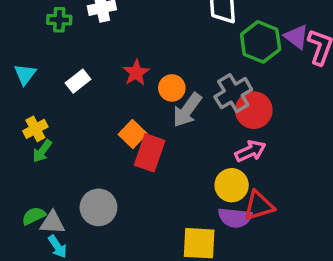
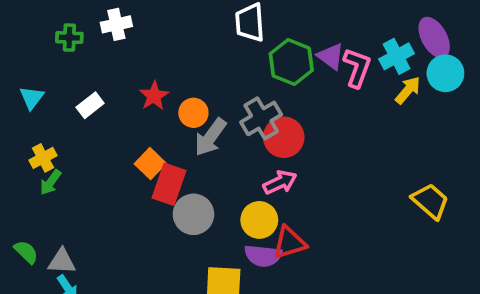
gray circle: (98, 207) -> (193, 214), moved
green semicircle: (34, 216) -> (26, 252), moved, turned 70

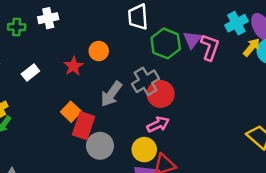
purple triangle: (331, 56) -> (192, 40), turned 30
cyan cross: (397, 56) -> (236, 23), moved
yellow arrow: (408, 90) -> (252, 47), moved
orange circle: (193, 113) -> (99, 51), moved

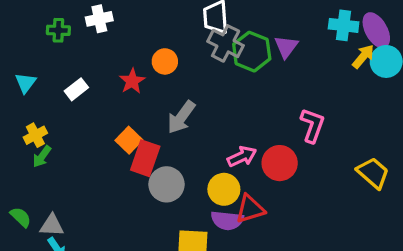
cyan cross: (236, 23) -> (344, 25), turned 35
pink L-shape: (210, 47) -> (312, 125), moved
gray cross: (145, 81) -> (226, 43), moved, turned -32
red circle: (161, 94) -> (280, 163), moved

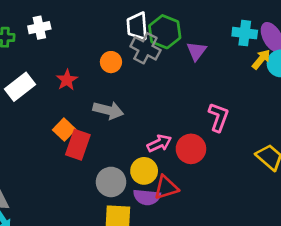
green hexagon: (252, 52) -> (165, 32), moved
orange circle: (165, 61) -> (111, 62), moved
white rectangle: (76, 89) -> (20, 87), size x1.5
gray arrow: (181, 117) -> (108, 110), turned -112
gray circle: (167, 184) -> (111, 182), moved

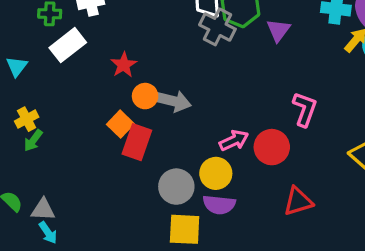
orange circle: (111, 62) -> (145, 96), moved
white rectangle: (20, 87) -> (68, 45), moved
red triangle: (166, 187) -> (298, 201), moved

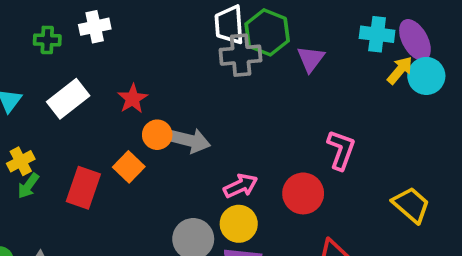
gray cross: (217, 27) -> (241, 55), turned -32
white rectangle: (68, 45) -> (68, 99), moved
pink arrow: (234, 140) -> (241, 186), moved
red rectangle: (137, 142) -> (83, 188), moved

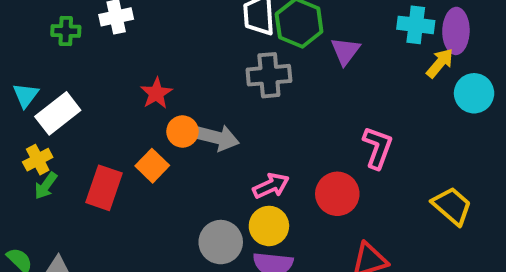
purple ellipse: (415, 40) -> (456, 31), turned 30
gray cross: (241, 55) -> (269, 75), moved
cyan circle: (426, 76) -> (474, 93), moved
white rectangle: (68, 99) -> (58, 113), moved

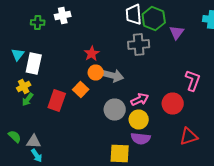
red star: (156, 93) -> (92, 54), moved
white rectangle: (58, 113) -> (34, 64), turned -40
gray circle: (221, 242) -> (115, 110), moved

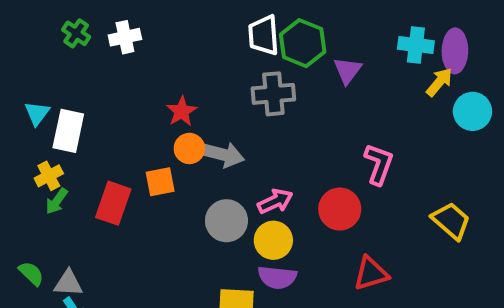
green cross: (38, 22) -> (76, 33), moved, turned 32
orange square: (81, 90) -> (160, 182), turned 35

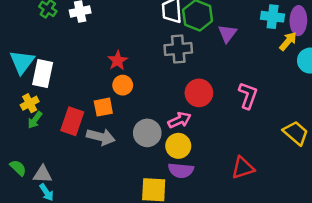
cyan triangle: (37, 113) -> (22, 62), size x1.5
gray arrow: (223, 154) -> (101, 137), moved
red circle: (340, 209) -> (199, 93), moved

